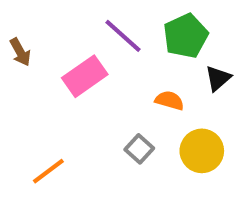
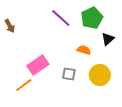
pink rectangle: (85, 76) -> (38, 65), moved
gray square: (139, 149) -> (69, 74), turned -32

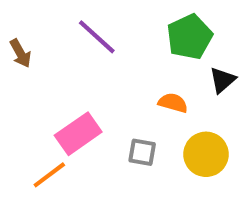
purple line: (61, 18) -> (97, 37), moved

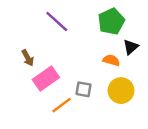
brown arrow: (20, 53) -> (28, 58), moved
orange semicircle: (173, 103) -> (111, 60), moved
orange line: (49, 175) -> (62, 105), moved

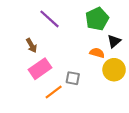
brown arrow: (28, 58) -> (31, 45), moved
yellow circle: (121, 91) -> (114, 70), moved

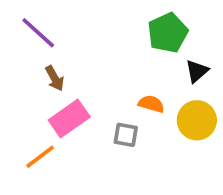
purple line: (49, 19) -> (38, 33), moved
orange semicircle: (97, 53) -> (151, 104), moved
orange line: (54, 92) -> (40, 157), moved

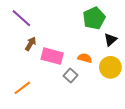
brown arrow: (55, 78) -> (31, 44), turned -120
pink rectangle: (69, 118) -> (52, 56), moved, turned 50
gray square: (126, 135) -> (70, 75), turned 32

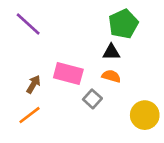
black triangle: (110, 40) -> (111, 52), moved, turned 40
brown arrow: (31, 44) -> (33, 84), moved
yellow circle: (110, 67) -> (145, 115), moved

